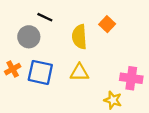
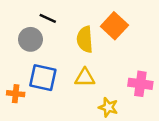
orange square: (107, 24) -> (114, 26), size x1.5
orange cross: (13, 69) -> (16, 94), moved, turned 35
yellow star: (113, 100) -> (108, 107), moved

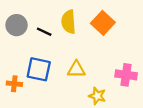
black line: (48, 18) -> (44, 32), moved
gray circle: (30, 39) -> (17, 25), moved
yellow semicircle: (85, 39) -> (69, 22), moved

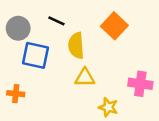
yellow semicircle: (69, 22) -> (76, 46), moved
black line: (44, 32) -> (56, 21), moved
blue square: (39, 69) -> (35, 55), moved

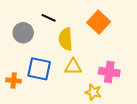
gray circle: (18, 28) -> (23, 33), moved
blue square: (35, 55) -> (39, 69), moved
pink cross: (140, 84) -> (109, 72), moved

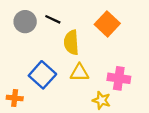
gray circle: (23, 33) -> (25, 22), moved
blue square: (39, 69) -> (42, 75), turned 30
orange cross: (14, 81) -> (15, 98), moved

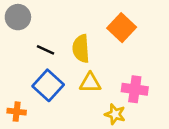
black line: (53, 19) -> (46, 50), moved
gray circle: (25, 22) -> (18, 17), moved

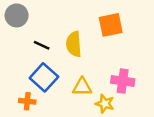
orange square: (122, 28) -> (111, 25), turned 35
yellow triangle: (90, 83) -> (82, 87), moved
orange cross: (17, 112) -> (27, 101), moved

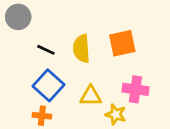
orange square: (111, 25) -> (122, 43), moved
orange cross: (27, 101) -> (42, 116), moved

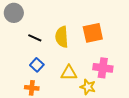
blue square: (48, 85) -> (37, 65), size x0.6

